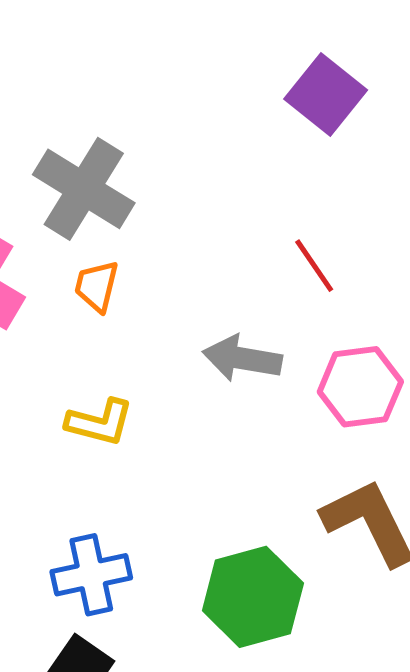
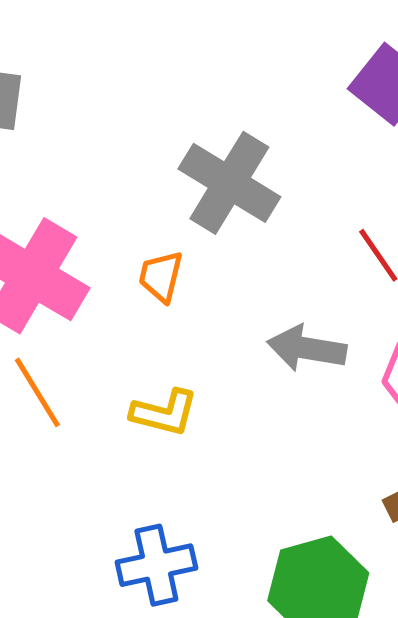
gray cross: (84, 189) -> (229, 183), moved

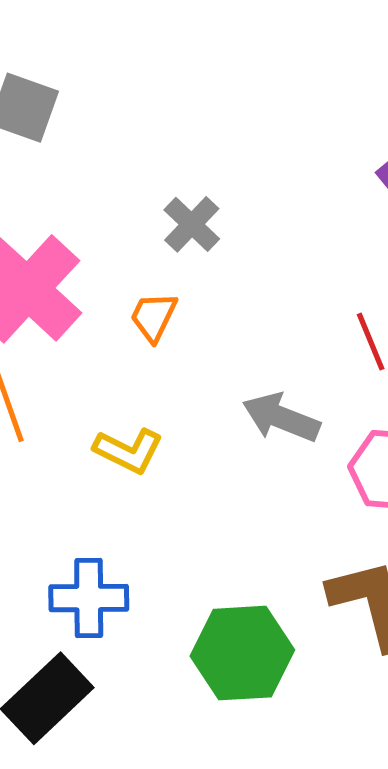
gray cross: (229, 183) -> (192, 224), moved, size x0.6

